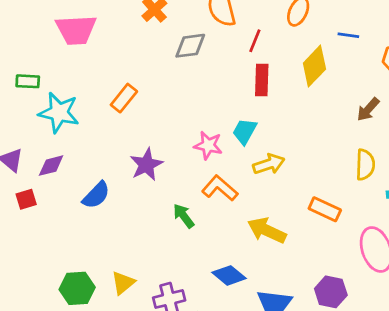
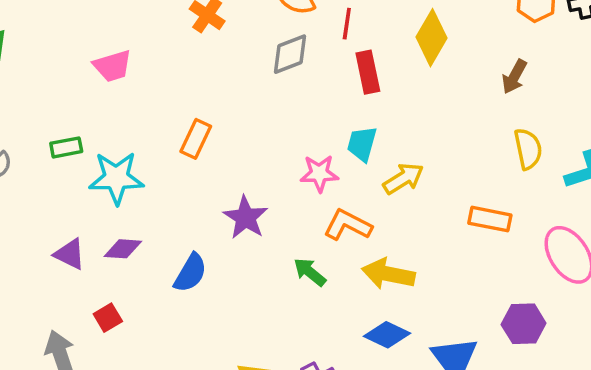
pink trapezoid: (76, 30) -> (112, 66), size x0.7
gray diamond: (190, 46) -> (290, 54), moved
purple diamond: (51, 166) -> (123, 249), turned 32
red square: (26, 199) -> (108, 318), moved
yellow arrow: (267, 230) -> (388, 274), moved

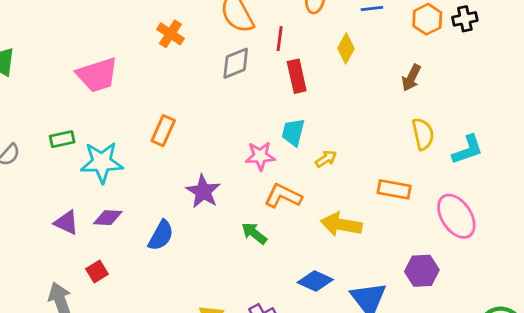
yellow diamond: (431, 38) -> (346, 48), size x0.7
pink trapezoid: (112, 66) -> (97, 75), size x1.4
yellow arrow: (403, 179) -> (326, 159), size x0.7
yellow arrow: (388, 274) -> (341, 224), moved

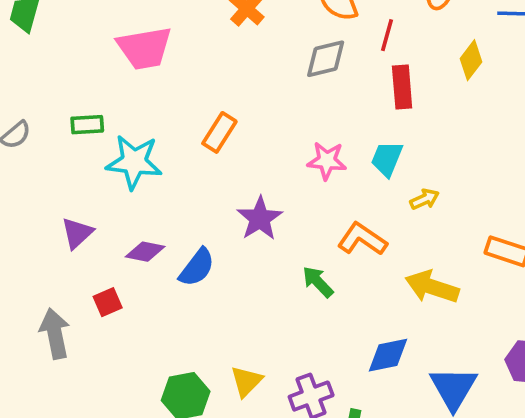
pink star: (260, 156) -> (327, 161), moved
purple diamond: (108, 218) -> (145, 252), moved
purple triangle: (66, 222) -> (77, 233), turned 44
blue diamond: (315, 281) -> (388, 355), turned -44

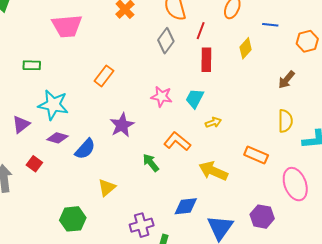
gray diamond: (326, 59) -> (166, 41), turned -45
cyan star: (134, 162) -> (53, 105), moved
red square: (108, 302) -> (34, 164), turned -35
yellow triangle: (246, 381) -> (107, 188), moved

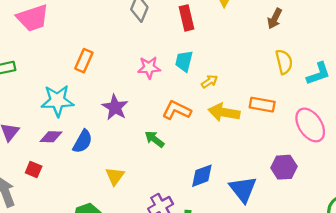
cyan star: (53, 105) -> (57, 101), moved
yellow arrow: (213, 171) -> (224, 112), moved

